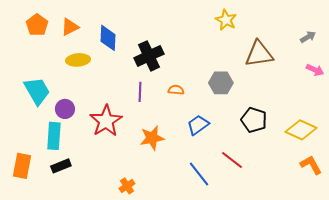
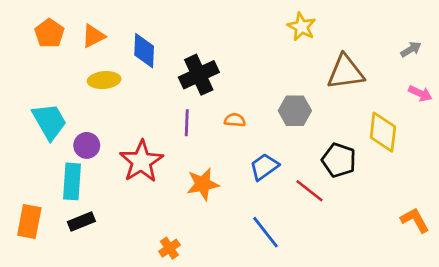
yellow diamond: (301, 130) -> (383, 132), moved, turned 72
red line: (232, 160) -> (310, 191), moved

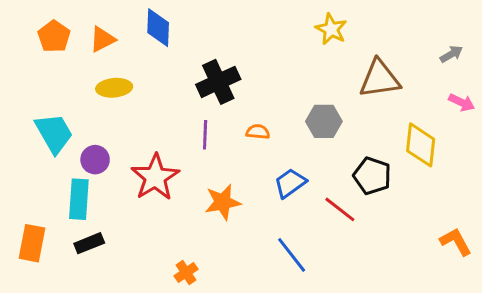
blue diamond: (144, 51) -> (158, 28), moved

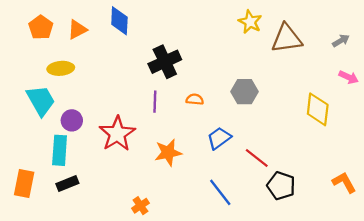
brown triangle: (380, 79) -> (287, 38), moved
yellow ellipse: (114, 88) -> (61, 68), moved
black pentagon: (372, 176) -> (281, 186), moved

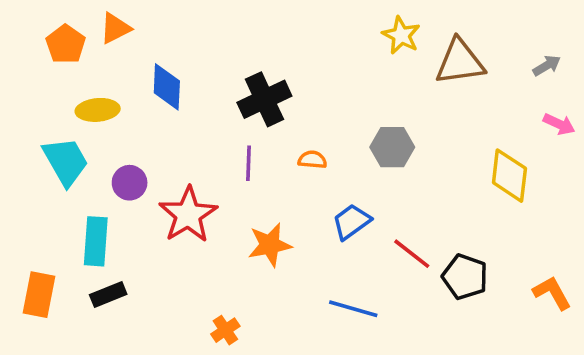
blue diamond: (119, 21) -> (167, 87), moved
orange triangle: (77, 30) -> (115, 28), moved
purple circle: (72, 120) -> (130, 183), moved
black pentagon: (281, 186) -> (465, 277), moved
blue line: (220, 192) -> (353, 309), turned -36

